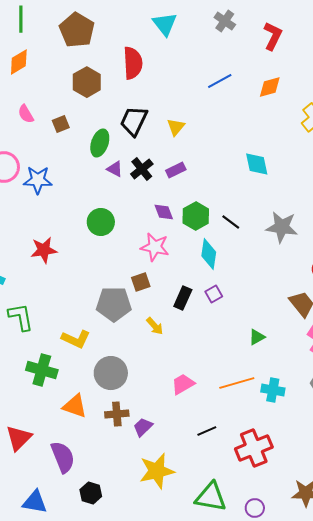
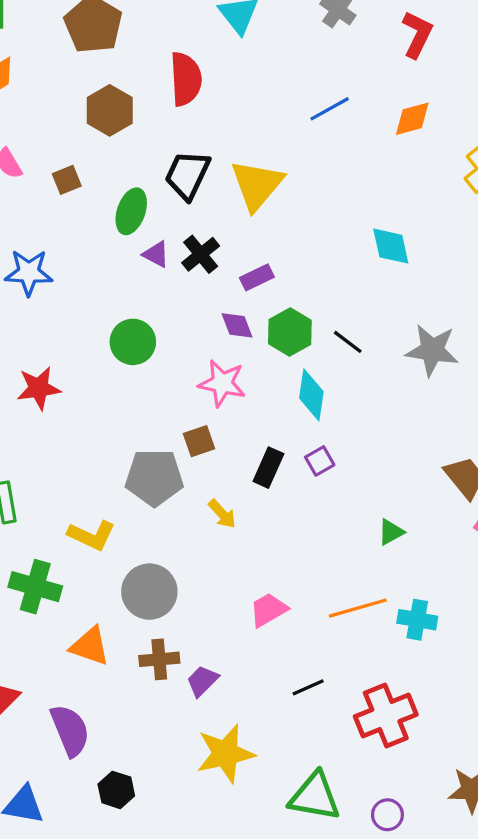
yellow triangle: (176, 127) -> (257, 185), size x1.8
purple rectangle: (176, 170) -> (257, 277), moved

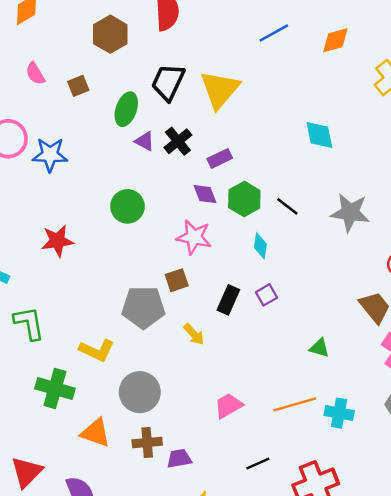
cyan diamond: (311, 395) -> (260, 246), size x0.7
green triangle: (391, 532) -> (319, 348), turned 45
purple trapezoid: (202, 681) -> (179, 459), turned 35

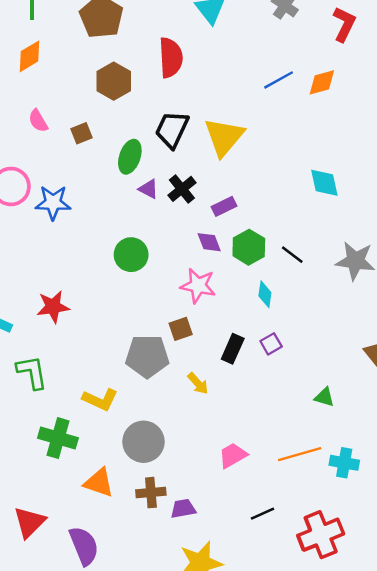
orange diamond: (335, 40) -> (322, 82), moved
red star: (57, 241) -> (53, 307), moved

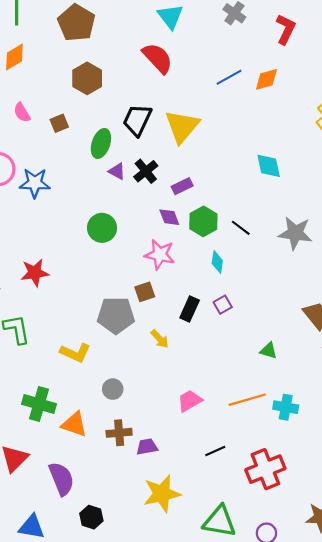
red semicircle: (171, 58) -> (158, 58), moved, turned -40
green cross: (58, 438) -> (39, 404), moved
gray circle: (143, 442) -> (113, 389), size x0.6

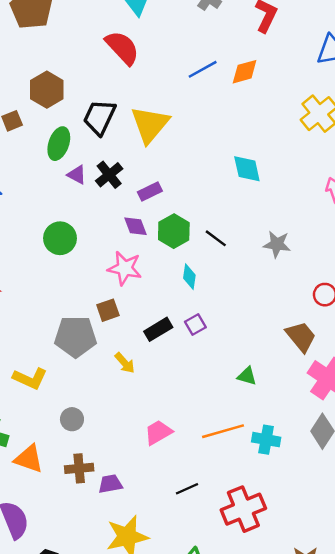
brown hexagon: (87, 78) -> (47, 90), moved
gray star: (295, 233) -> (277, 244), size x0.7
black rectangle: (190, 309) -> (158, 329), turned 35

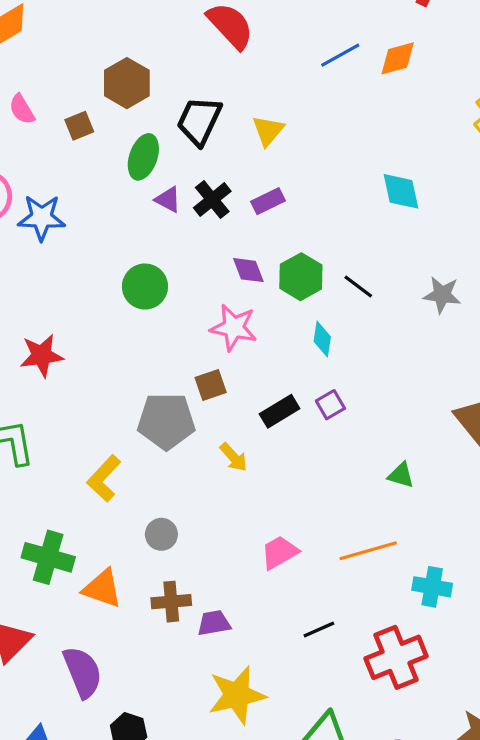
yellow triangle: (150, 124) -> (268, 131), size x0.6
purple rectangle: (150, 192) -> (268, 201), moved
yellow L-shape: (30, 378) -> (104, 479), turned 108
cyan cross: (266, 440) -> (432, 587), moved

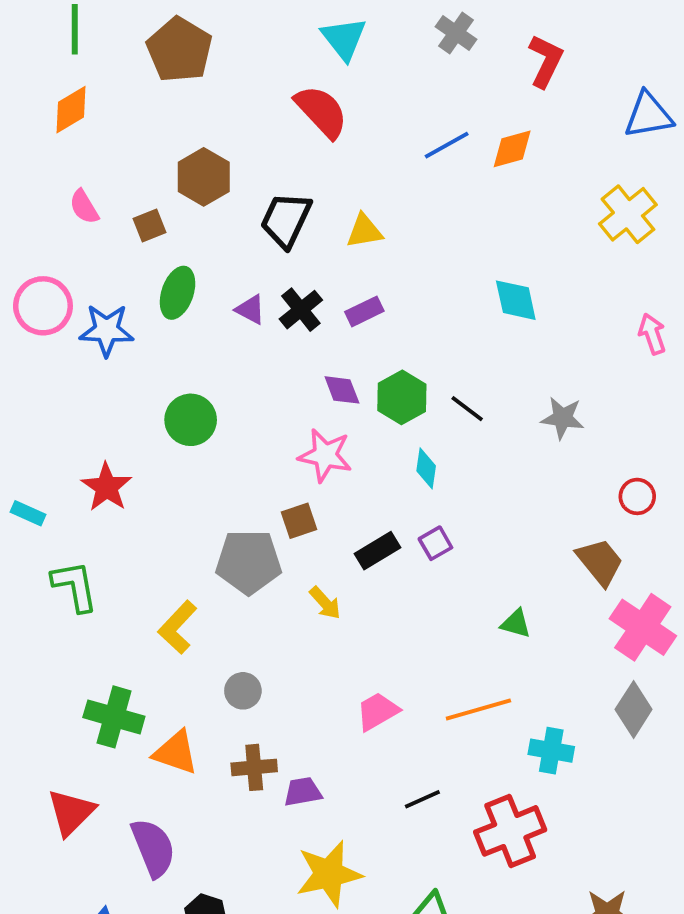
yellow triangle: (268, 131) -> (364, 231), turned 40
green ellipse: (143, 157) -> (178, 293), moved
green circle: (145, 287) -> (191, 420), moved
red star: (42, 355) -> (107, 487), turned -30

